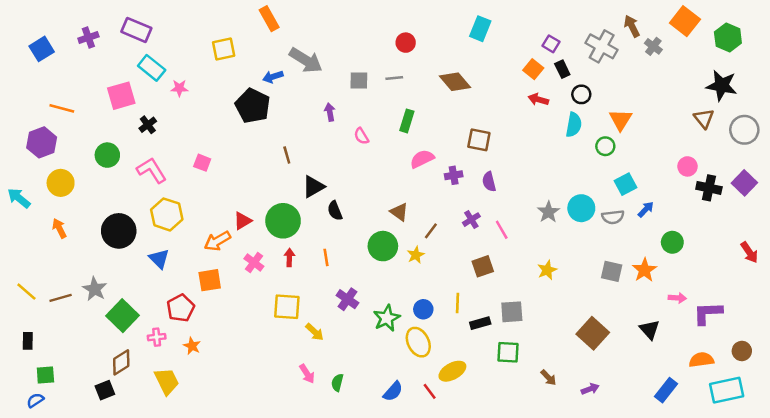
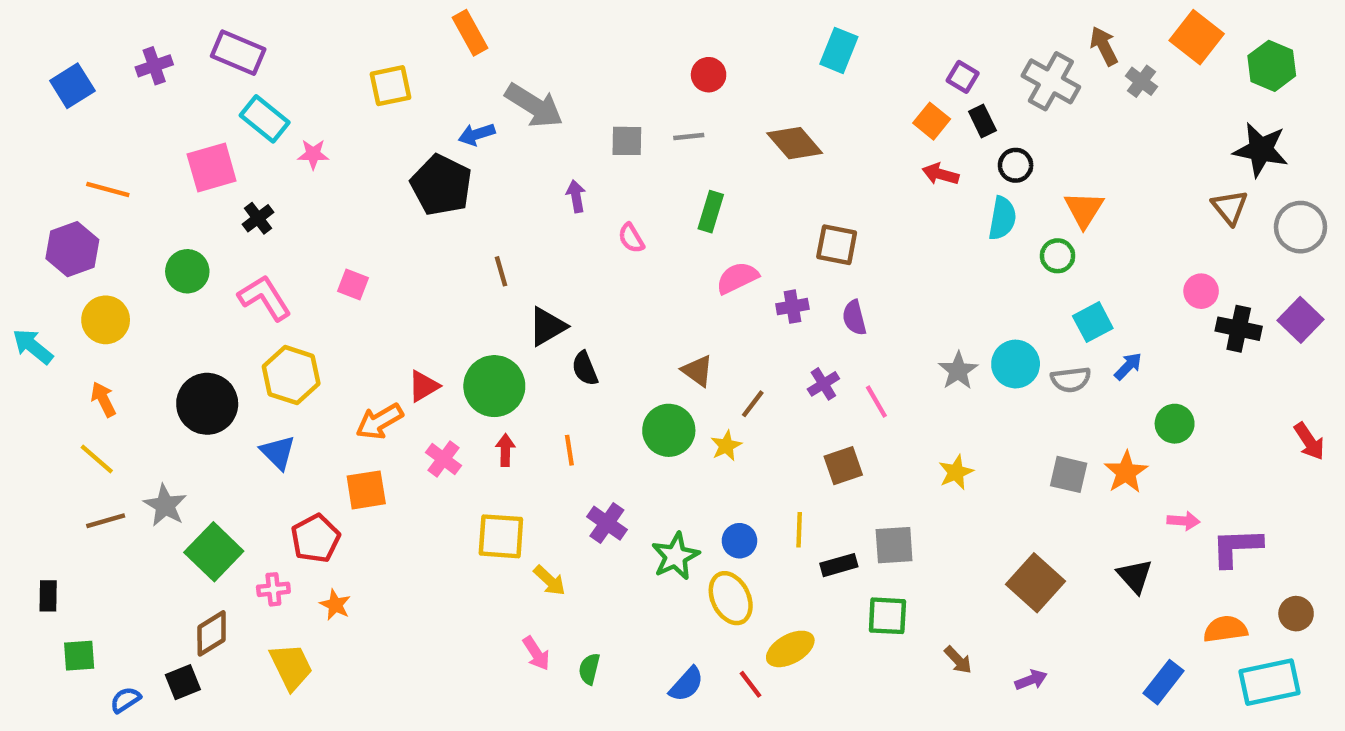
yellow line: (26, 292) -> (97, 459), moved
blue semicircle: (35, 400) -> (125, 700), moved

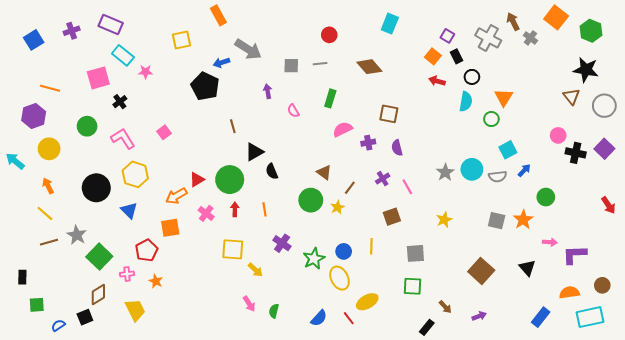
pink square: (353, 285) -> (164, 132), turned 32
black rectangle: (839, 565) -> (427, 327), moved, turned -35

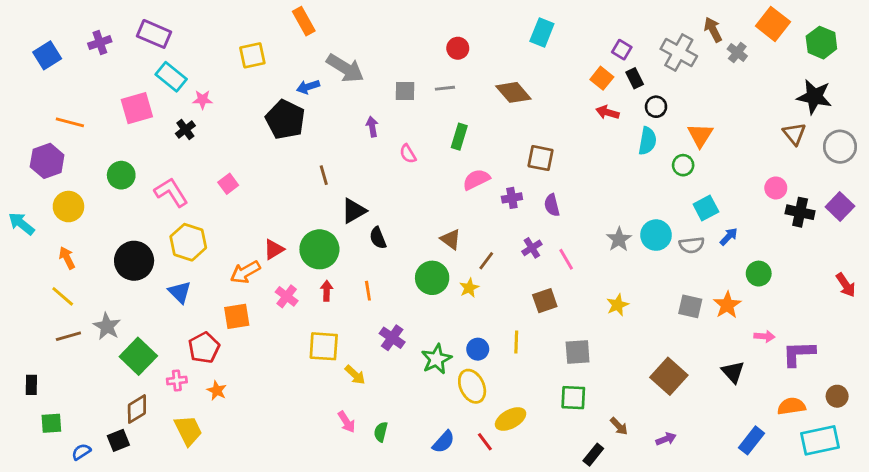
black cross: (120, 102) -> (185, 130), moved

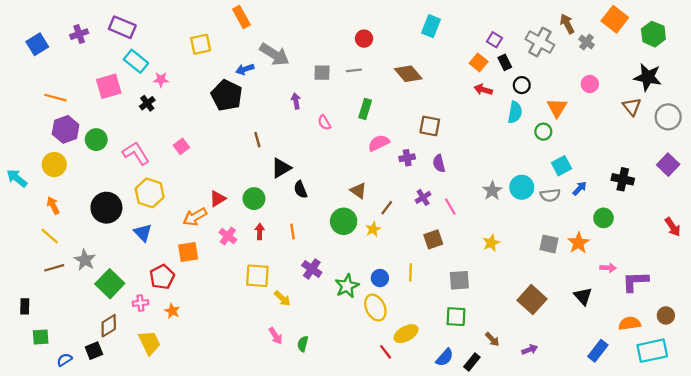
purple hexagon: (47, 161) -> (66, 129), moved
pink circle: (776, 188) -> (590, 84), moved
black cross: (800, 212) -> (623, 179), moved
green circle: (319, 249) -> (254, 199), size x0.7
blue semicircle: (444, 442) -> (445, 357), moved

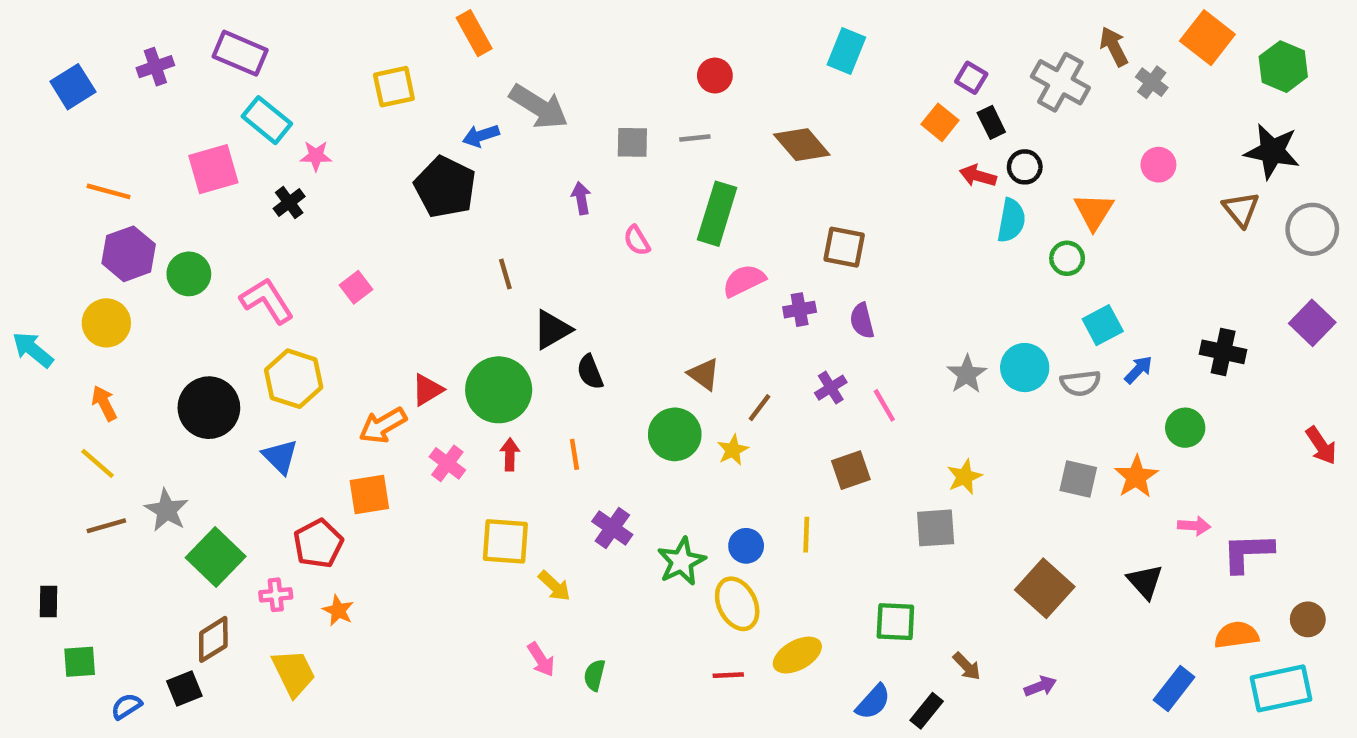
red arrow: (483, 90) -> (978, 176), moved
green rectangle: (365, 109) -> (717, 214), size x1.5
green circle: (254, 199) -> (499, 390), size x1.5
gray square: (459, 280) -> (936, 528), moved
red line: (386, 352) -> (728, 675), moved, turned -56

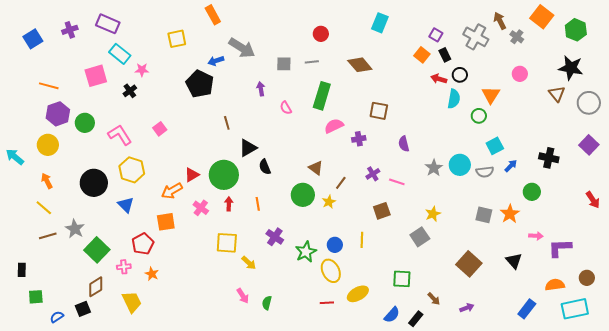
purple semicircle: (862, 321) -> (404, 144), moved
pink line: (884, 405) -> (397, 182), turned -42
gray square: (936, 528) -> (420, 237), turned -30

